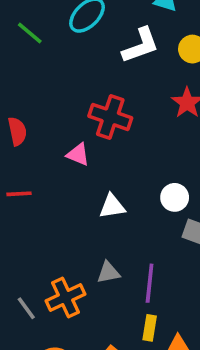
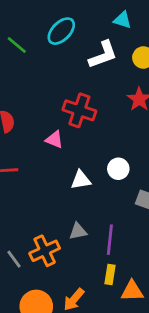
white circle: (175, 197) -> (118, 169), moved

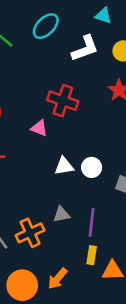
white circle: (118, 169) -> (92, 167), moved

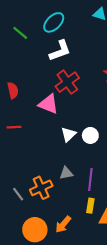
white L-shape: (85, 48) -> (60, 51), moved
red cross: (63, 101) -> (67, 82), turned 35
pink triangle: (39, 128) -> (48, 104), size x1.5
white triangle: (64, 166) -> (68, 134), turned -35

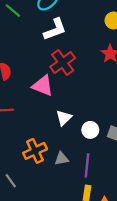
white circle: (90, 135) -> (90, 130), moved
orange cross: (41, 188) -> (35, 151), moved

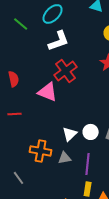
white triangle: (64, 118) -> (70, 134), moved
orange cross: (35, 151) -> (41, 151), turned 35

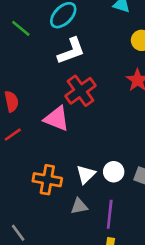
red line: (15, 114) -> (13, 135), moved, turned -32
orange cross: (41, 151) -> (47, 180), moved

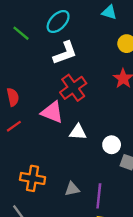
white circle: (114, 172) -> (112, 145), moved
white triangle: (86, 174) -> (78, 132), moved, turned 48
orange cross: (47, 180) -> (33, 178), moved

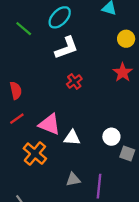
red cross: (73, 88) -> (74, 82), size x0.6
pink triangle: (52, 112) -> (50, 124), moved
white triangle: (78, 132) -> (72, 138), moved
orange cross: (33, 178) -> (35, 154), moved, turned 30

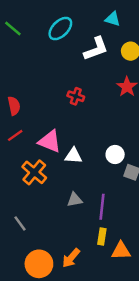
green line: (24, 29) -> (13, 29), moved
white L-shape: (66, 48) -> (96, 49), moved
red cross: (74, 82) -> (76, 96), turned -35

